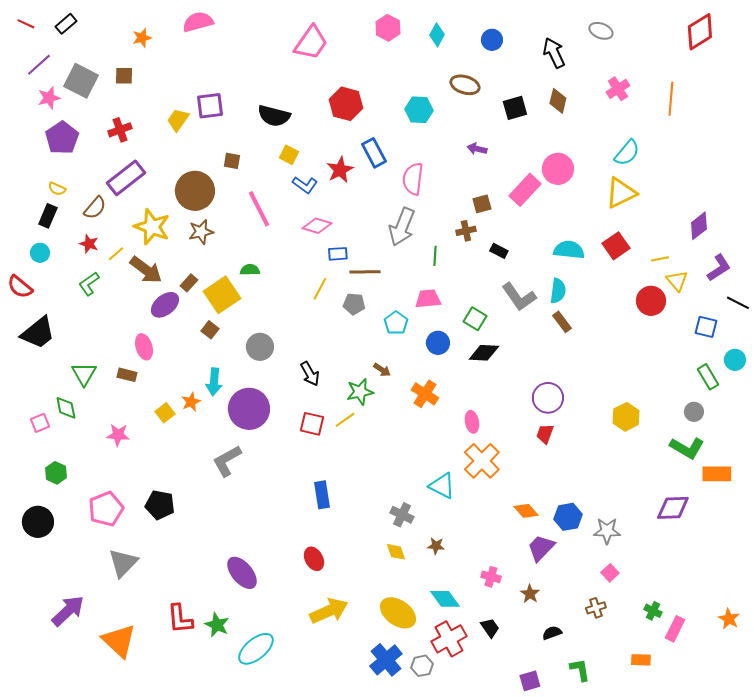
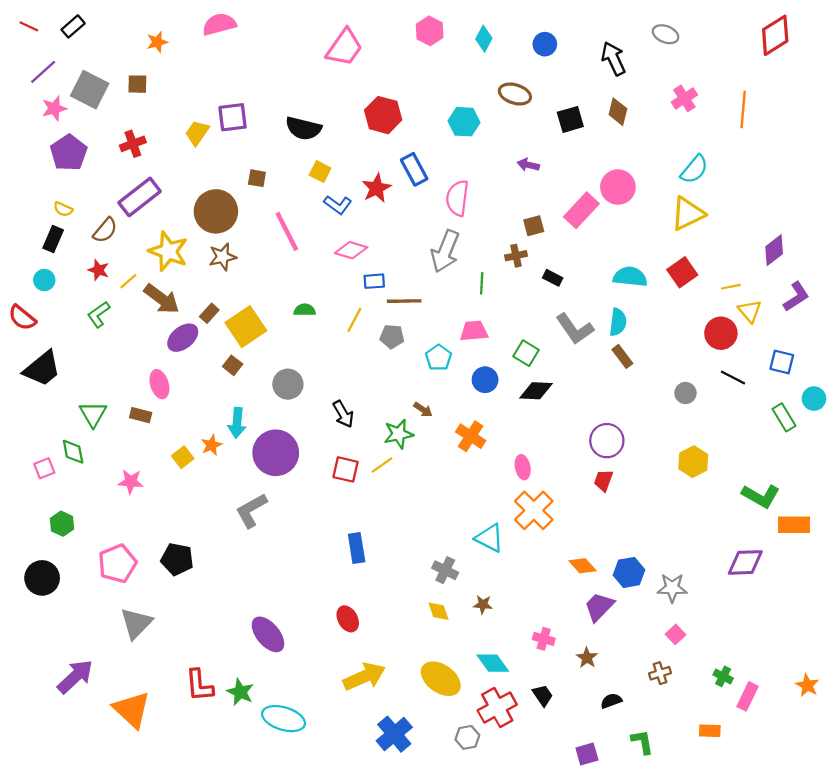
green semicircle: (250, 270) -> (305, 310), moved
black line: (738, 303) -> (733, 377), moved
gray circle: (694, 412) -> (685, 393), moved
cyan ellipse: (256, 649) -> (283, 719), turned 57
blue cross: (386, 660) -> (394, 734), moved

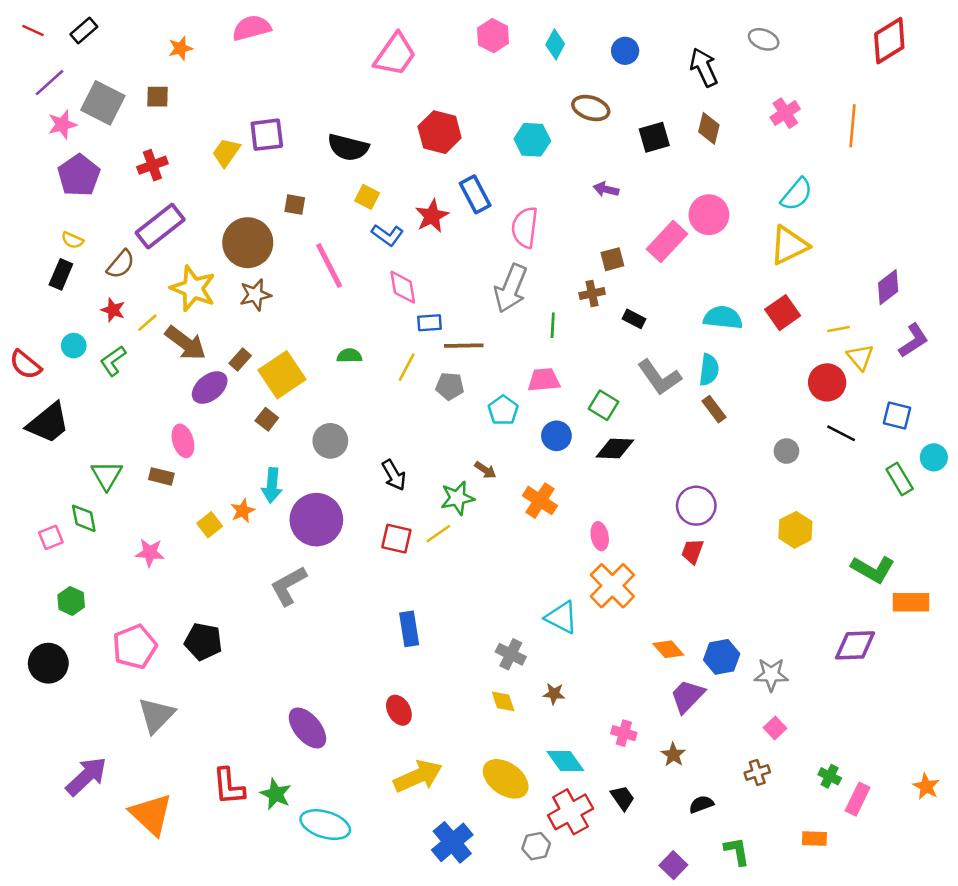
pink diamond: (351, 250) -> (403, 287), turned 64
cyan circle: (44, 280) -> (74, 346), moved
purple square: (587, 754) -> (673, 865), turned -30

